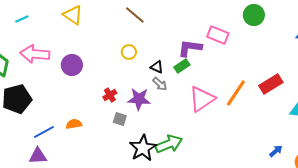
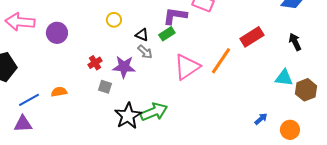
red rectangle: (271, 84) -> (252, 37), moved

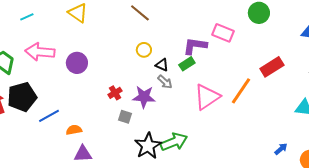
yellow circle: (114, 20) -> (144, 50), moved
orange semicircle: (59, 92) -> (74, 130), moved
blue line: (29, 100) -> (49, 116), moved
purple triangle: (23, 124) -> (83, 154), moved

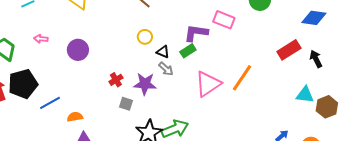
pink arrow: (40, 52) -> (41, 39), size x0.5
red rectangle: (272, 67) -> (289, 50), moved

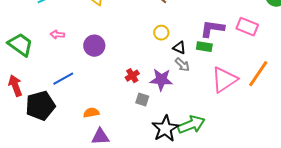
pink rectangle: (224, 20) -> (247, 27), moved
green rectangle: (188, 51) -> (204, 47), turned 42
black pentagon: (23, 84) -> (40, 106), moved
blue line: (50, 103) -> (63, 79), moved

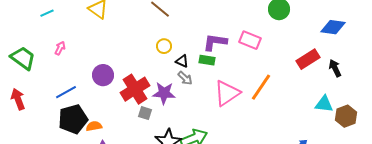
pink arrow: (57, 35) -> (60, 48), turned 112
purple circle: (94, 46) -> (103, 75), moved
red cross: (132, 76) -> (135, 89), size x2.0
black pentagon: (40, 106) -> (73, 119), moved

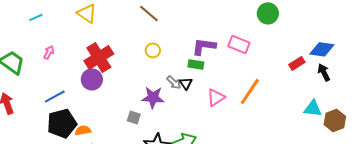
blue diamond: (333, 27) -> (322, 49), moved
red rectangle: (308, 59) -> (297, 63), size x0.7
black triangle: (182, 61) -> (186, 83), moved, turned 32
red cross: (135, 89) -> (99, 57), moved
pink triangle: (227, 93) -> (216, 97), size x0.7

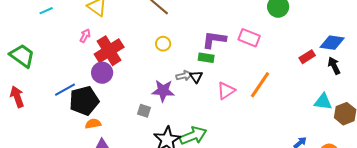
pink arrow: (49, 52) -> (85, 36), moved
gray arrow: (174, 82) -> (184, 76), turned -56
black pentagon: (62, 123) -> (84, 101), moved

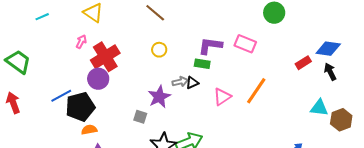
black triangle: (196, 77) -> (192, 83), turned 40
purple star: (163, 91) -> (159, 97), turned -30

